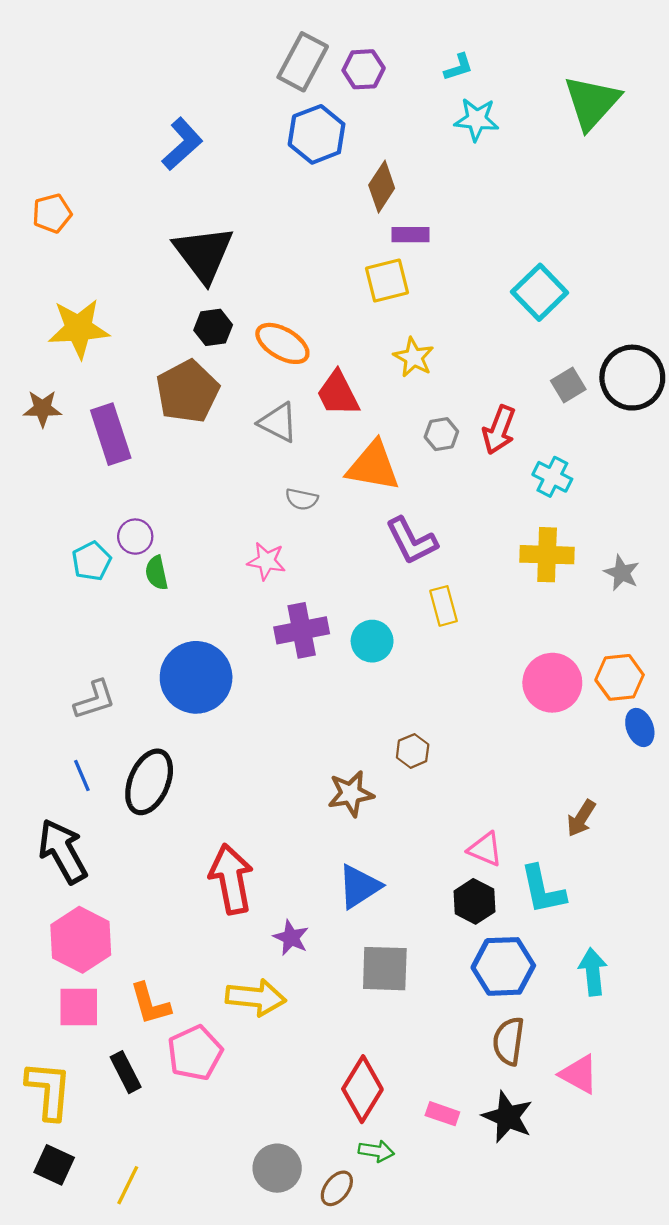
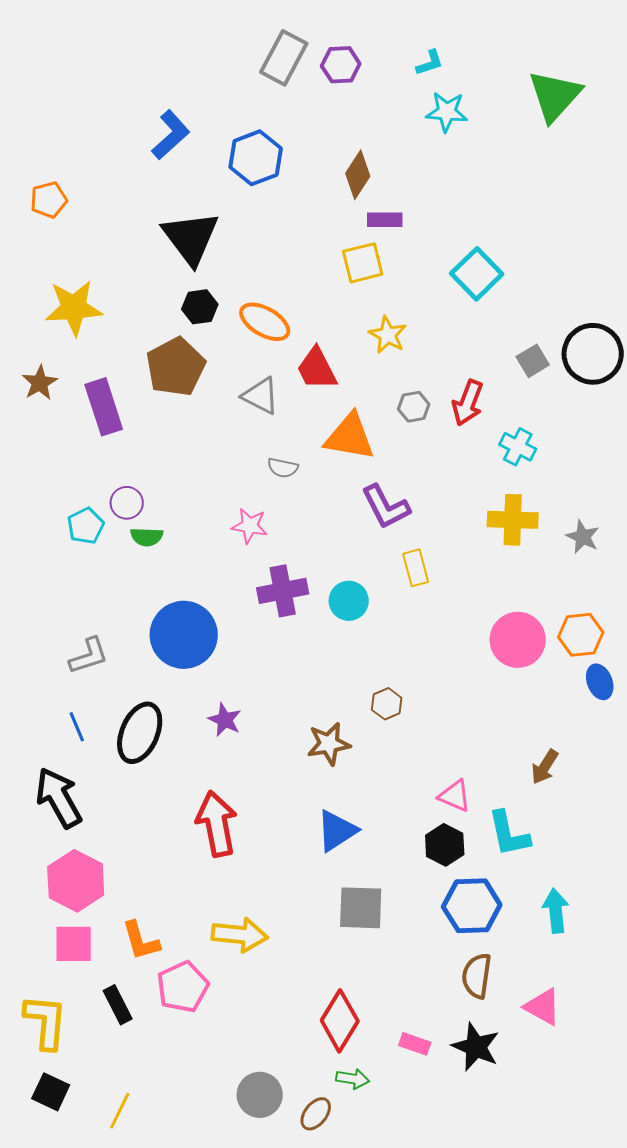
blue hexagon: (317, 134) -> (256, 158), moved
cyan square: (540, 292) -> (477, 274), moved
brown star: (42, 409) -> (40, 383), turned -30
green semicircle: (157, 573) -> (147, 537), turned -76
purple star: (291, 938) -> (225, 720), moved

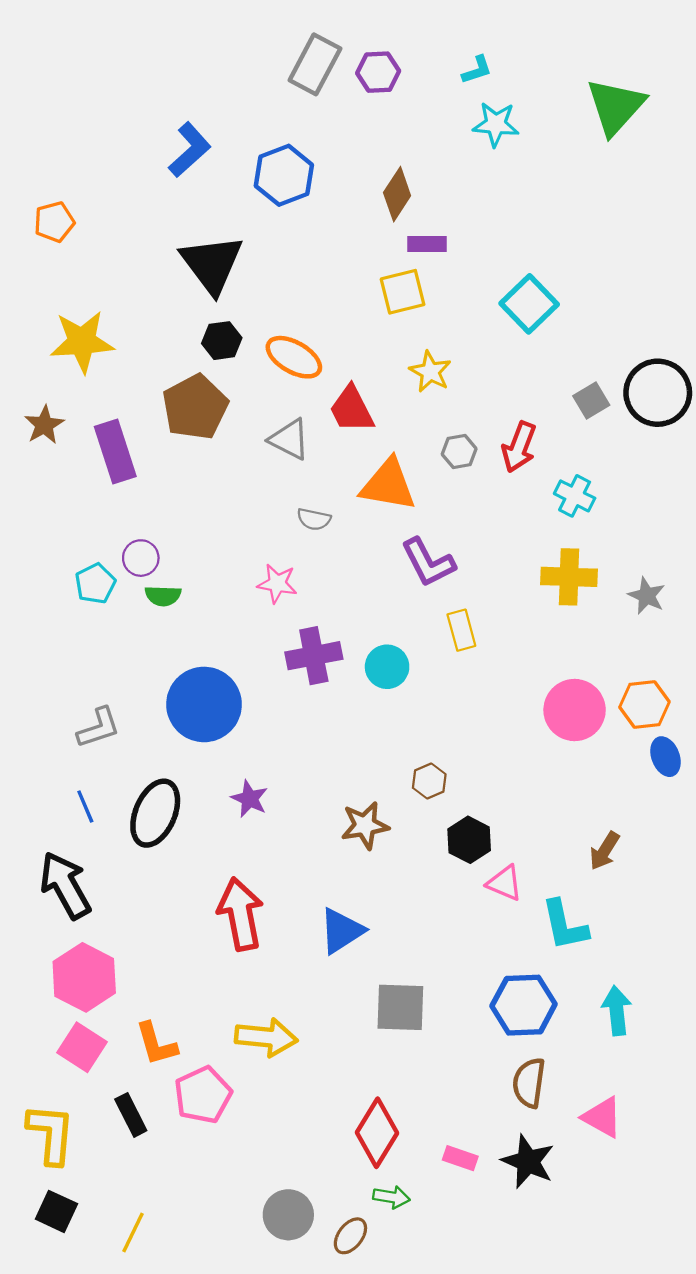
blue triangle: (337, 831) -> (342, 931), moved
black hexagon: (445, 845) -> (469, 840), moved
pink square: (74, 944) -> (82, 1047), turned 33

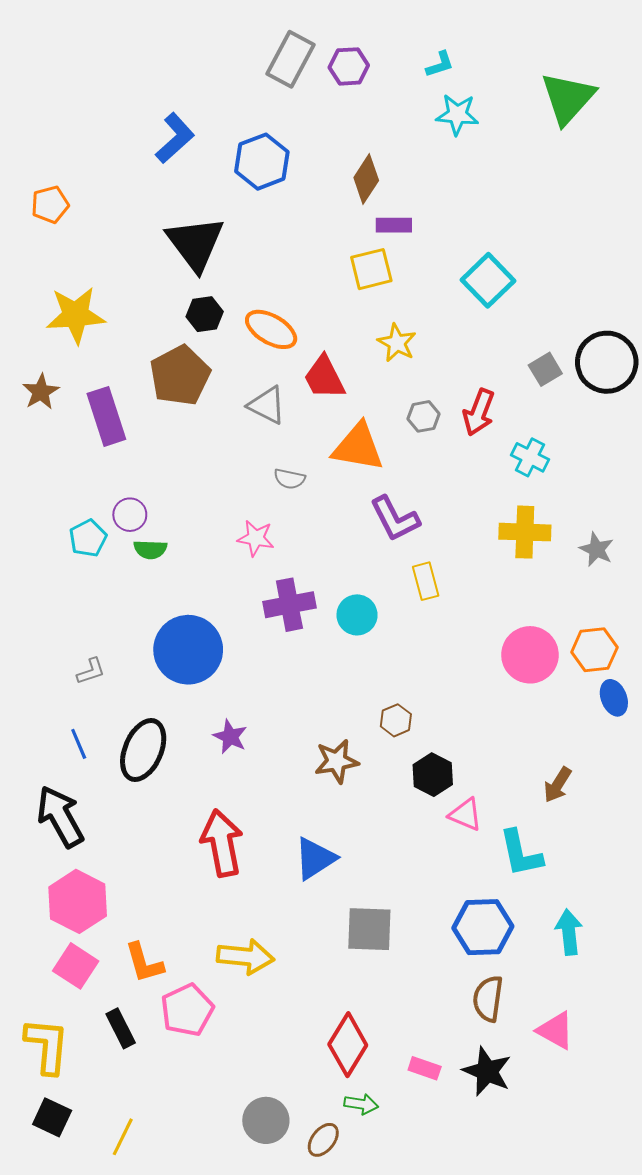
gray L-shape: (99, 728) -> (91, 671), size x0.7

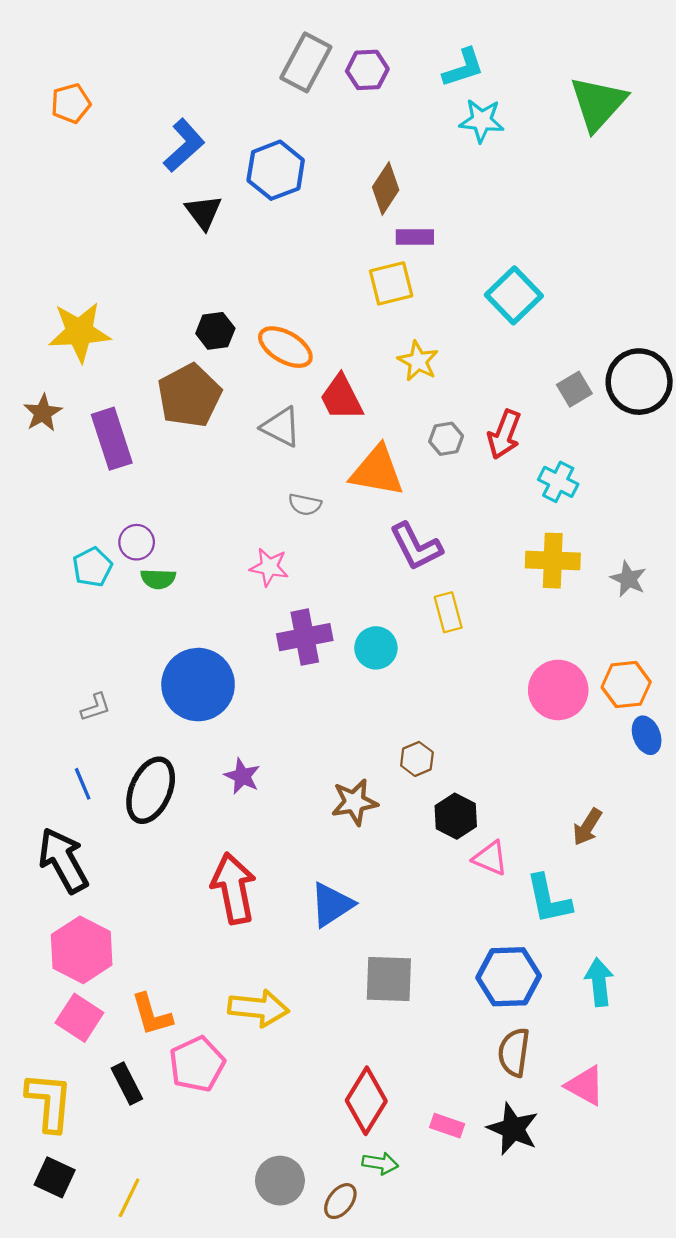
cyan L-shape: (440, 64) -> (463, 68), size x1.4
orange pentagon: (50, 205) -> (71, 103), moved
black triangle: (195, 243) -> (203, 212), moved, size x0.6

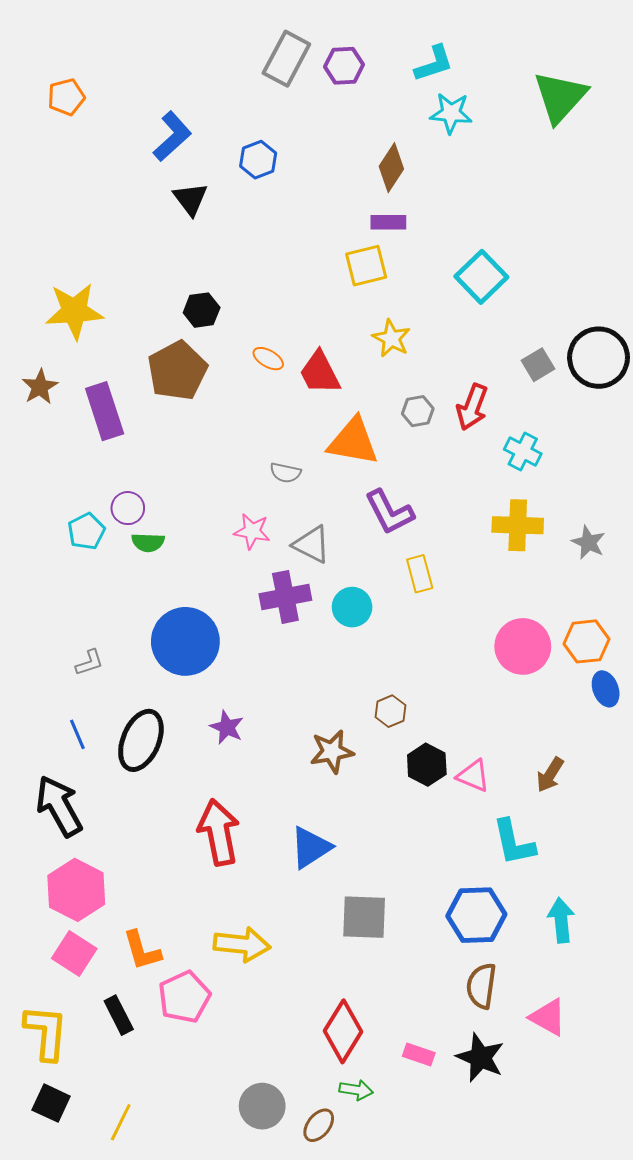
blue hexagon: (276, 170) -> (258, 160), size x0.7
brown diamond: (386, 189) -> (391, 168), moved
orange ellipse: (285, 347) -> (268, 359), moved, size x0.6
gray triangle: (281, 427) -> (312, 544), moved
pink triangle: (490, 858) -> (473, 776), moved

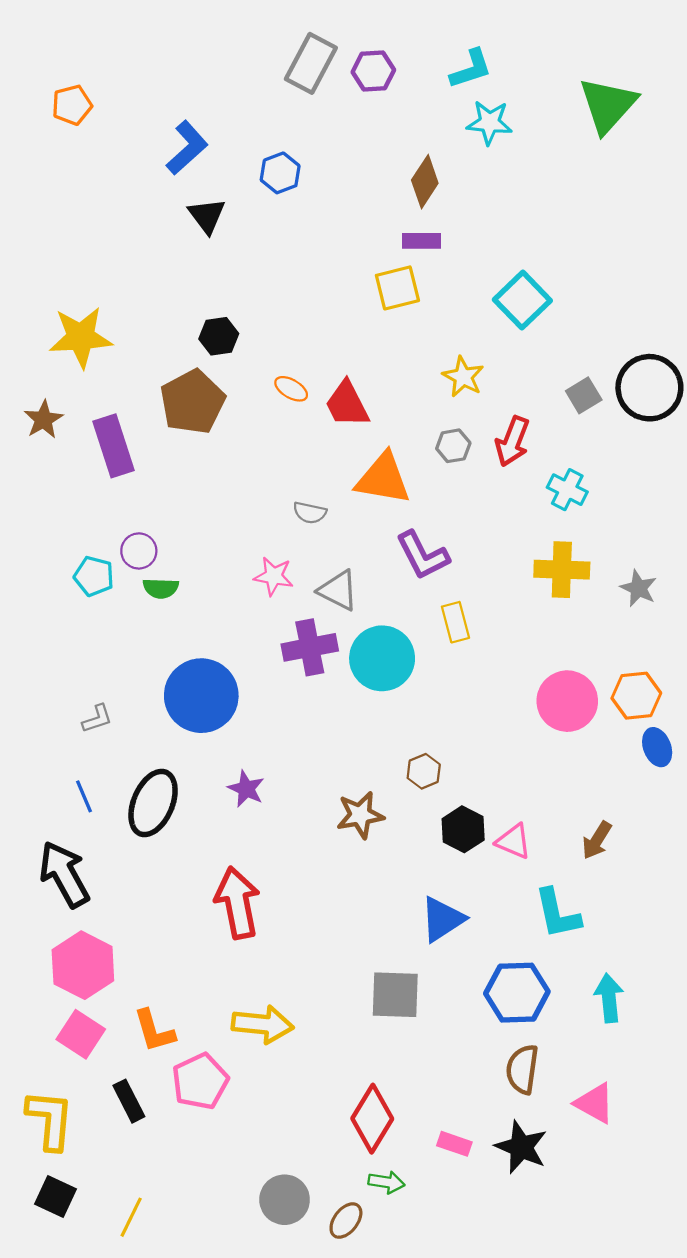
yellow star: (391, 338) -> (463, 377), moved
cyan pentagon: (86, 531) -> (94, 576), turned -30
cyan circle: (352, 607) -> (382, 658), size x1.5
blue triangle: (311, 847) -> (442, 919), moved

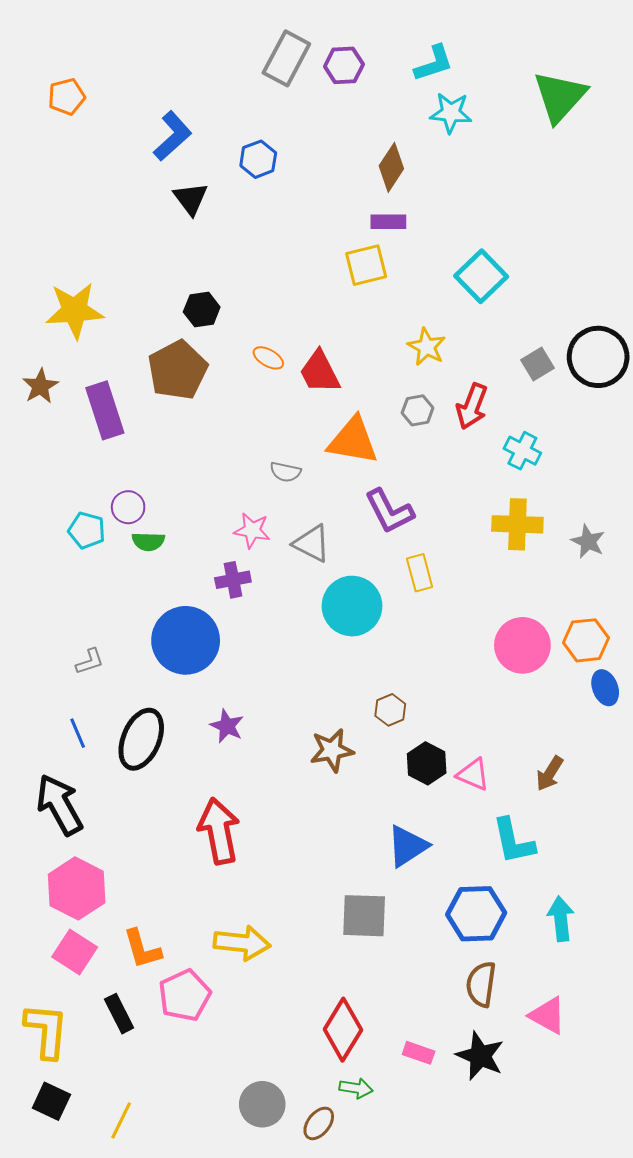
purple cross: (310, 647) -> (233, 580), moved, size x0.7

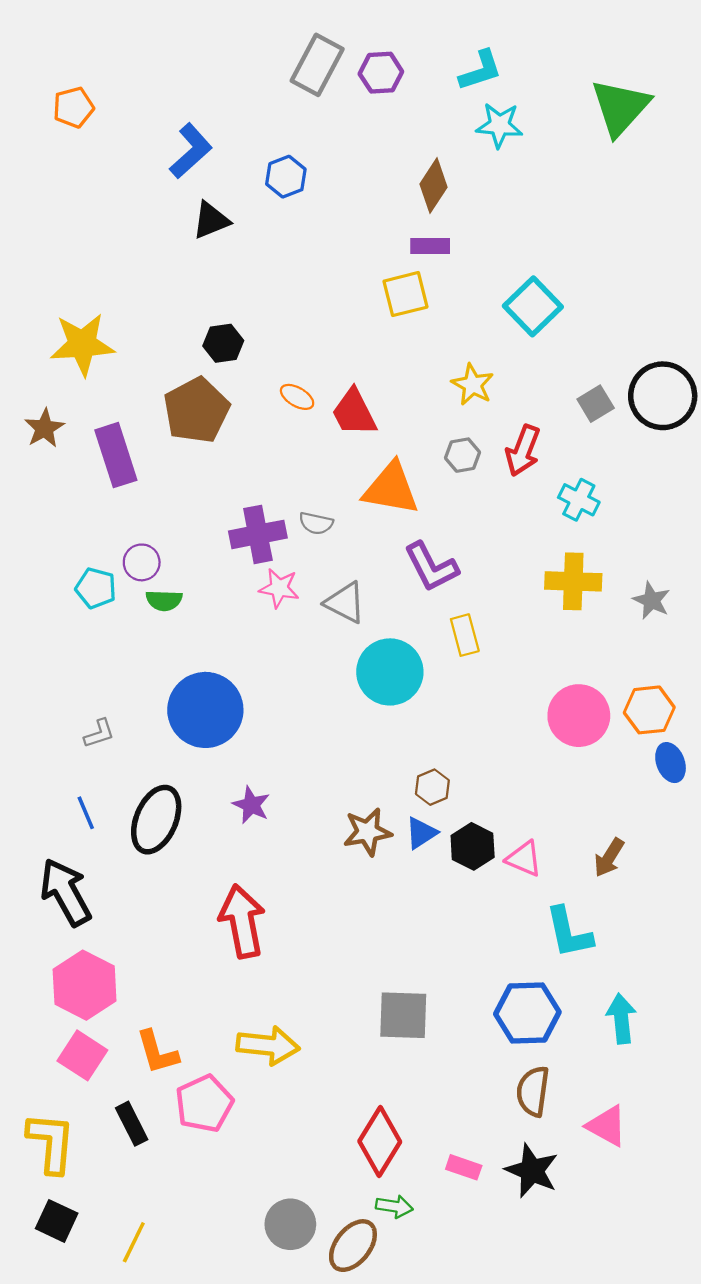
black triangle: (191, 199) -> (211, 220), turned 45
purple cross: (233, 580) -> (258, 534), moved, size x1.4
blue triangle: (407, 846) -> (421, 833), moved, size x0.7
brown ellipse: (319, 1123) -> (353, 1246), size x1.4

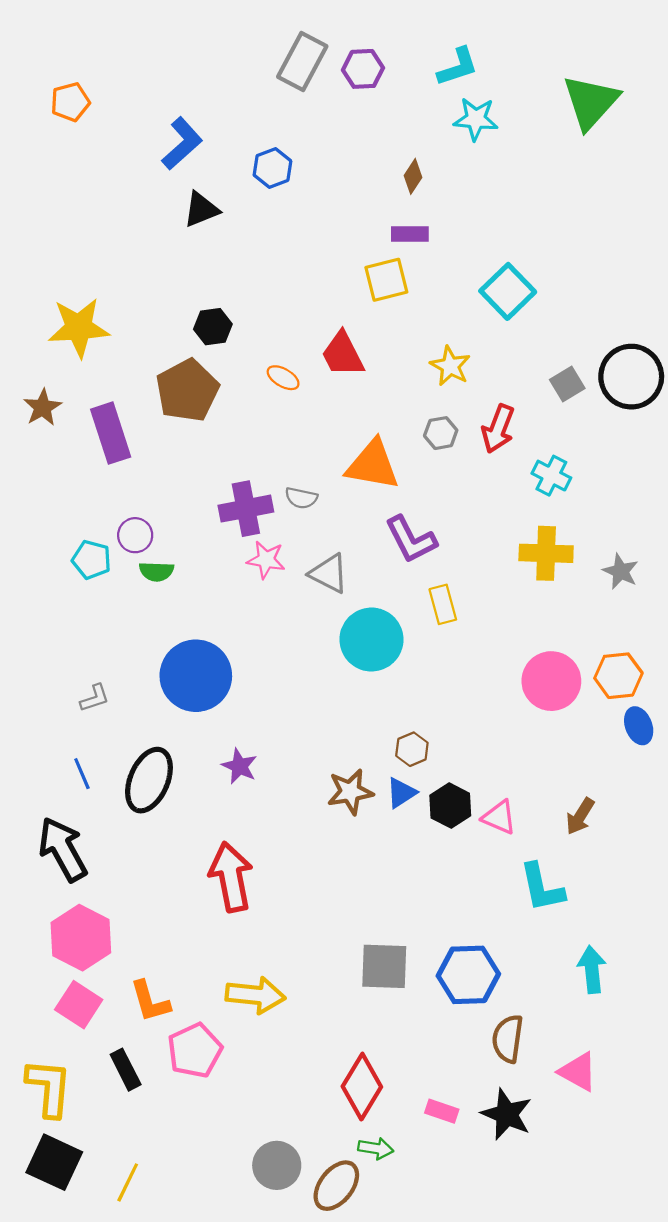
brown diamond: (433, 186) -> (413, 176), size x0.7
red trapezoid: (354, 413) -> (343, 354), moved
blue hexagon: (527, 1013) -> (468, 975), moved
black square: (57, 1221) -> (54, 1162), size x1.4

